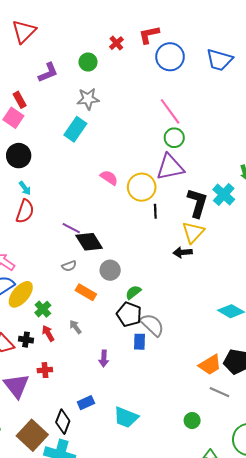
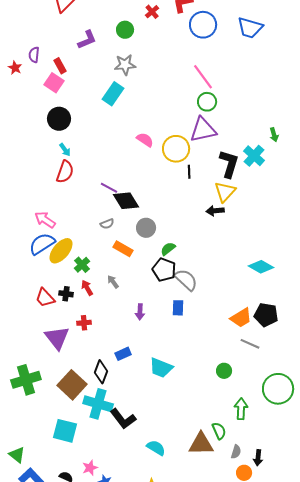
blue rectangle: (140, 342) -> (178, 308), moved

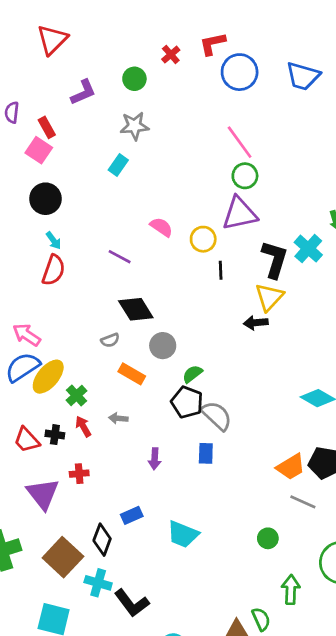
cyan rectangle: (113, 94) -> (118, 165), size x0.7
yellow circle: (176, 149) -> (203, 239), size x0.7
purple line: (109, 188) -> (120, 257), moved
gray arrow: (113, 282) -> (118, 418), turned -48
cyan cross: (98, 404) -> (98, 583), size x0.7

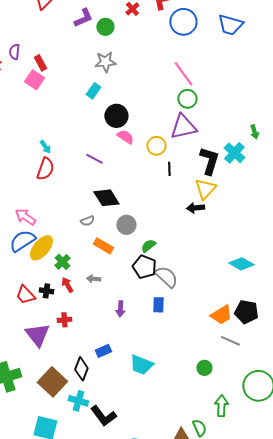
purple L-shape: (83, 92) -> (83, 18), moved
black circle: (45, 199) -> (116, 116), moved

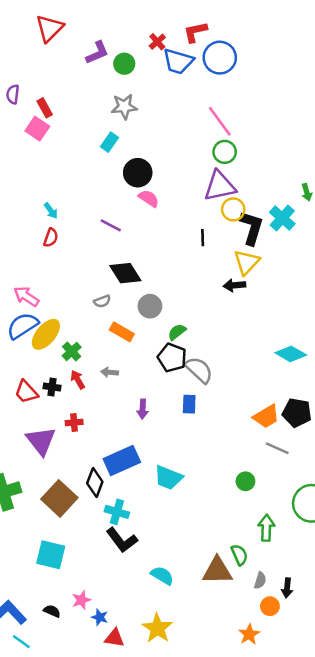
blue trapezoid: (230, 25) -> (178, 61), moved
yellow circle: (156, 146) -> (233, 209), moved
red semicircle: (45, 169) -> (51, 238), size x0.7
blue rectangle: (103, 351) -> (122, 460), size x1.8
cyan cross: (78, 401) -> (117, 512), moved

